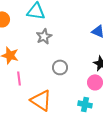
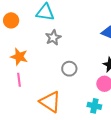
pink line: (19, 78) -> (19, 80), moved

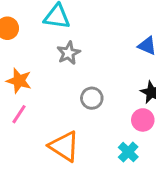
pink line: (19, 80) -> (19, 114), turned 40
cyan cross: (94, 106) -> (128, 152), turned 32

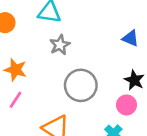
gray circle: (92, 98) -> (81, 85), size x1.6

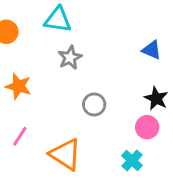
gray circle: (81, 85) -> (94, 104), size x0.6
pink line: (15, 100) -> (20, 136), moved

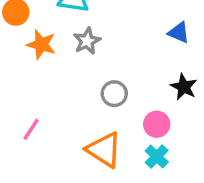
orange star: (18, 86) -> (41, 44), moved
pink circle: (147, 127) -> (157, 124), moved
orange triangle: (65, 154) -> (104, 150), moved

